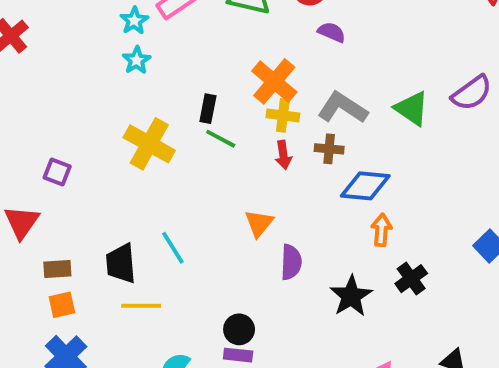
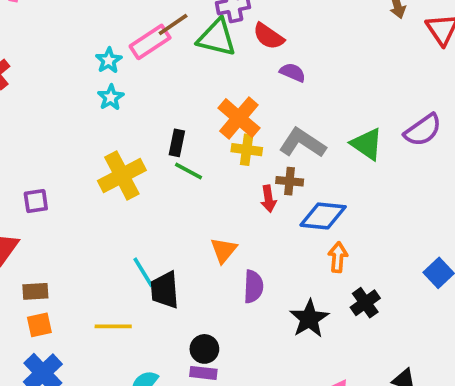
yellow cross: (149, 144) -> (122, 175), turned 33
red arrow: (283, 155) -> (268, 199), moved
purple square: (57, 172) -> (36, 201), turned -30
black trapezoid: (121, 264) -> (165, 290), moved

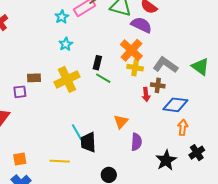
purple semicircle: (293, 72) -> (141, 25), moved, size x1.5
cyan star: (111, 97) -> (66, 44), moved
brown rectangle: (35, 291) -> (34, 78), moved

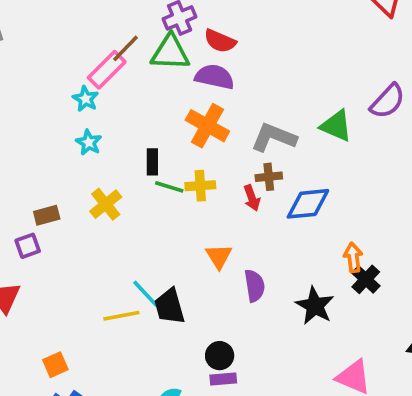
cyan star: (62, 17) -> (86, 99), moved
yellow cross: (135, 68) -> (200, 186), moved
yellow cross: (67, 79) -> (106, 204), size x0.7
orange arrow: (183, 127) -> (353, 257), moved
yellow line: (60, 161) -> (121, 316), moved

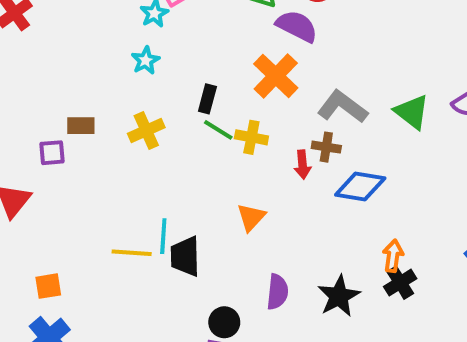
purple semicircle: (255, 286) -> (277, 292), moved
cyan line: (145, 294) -> (163, 236), turned 32

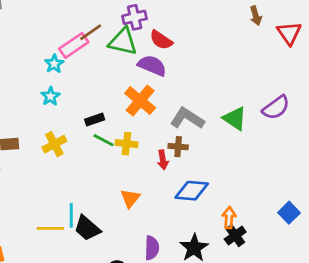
black rectangle: (207, 99) -> (95, 120), turned 60
blue diamond: (360, 187) -> (192, 191), moved
black trapezoid: (185, 256) -> (87, 228), turned -44

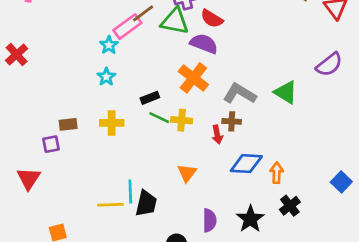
purple semicircle: (276, 108) -> (329, 65), moved
yellow cross: (54, 144) -> (112, 123), turned 30
orange arrow: (229, 218) -> (277, 173), moved
black trapezoid: (87, 228) -> (146, 203), turned -116

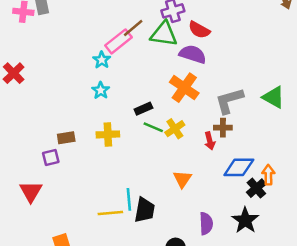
gray L-shape: (240, 94) -> (229, 101), turned -44
yellow cross: (182, 120) -> (175, 129), turned -36
black cross: (290, 206) -> (256, 188), moved

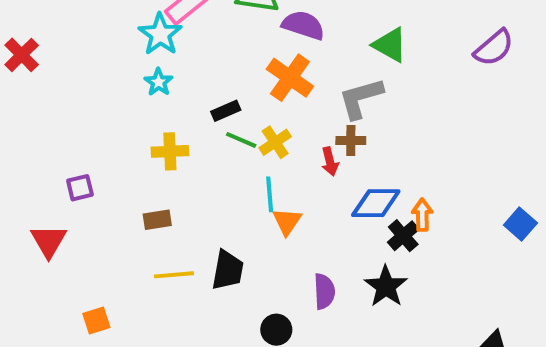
cyan star: (102, 60) -> (160, 34), size x1.5
green triangle: (273, 97) -> (390, 45), moved
brown rectangle: (66, 138) -> (157, 220), moved
cyan line: (129, 199) -> (270, 194), moved

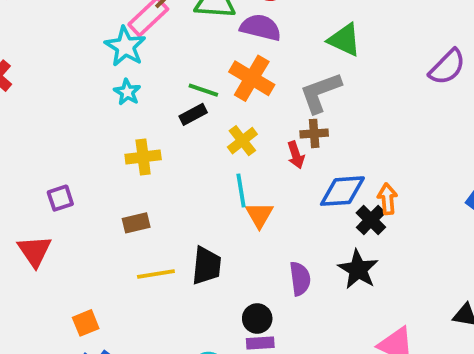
purple semicircle: (494, 48) -> (447, 67), moved
green line: (241, 140) -> (203, 90), moved

